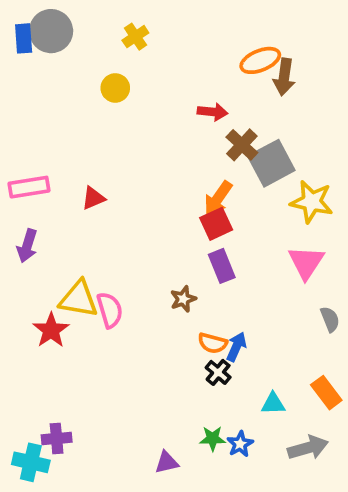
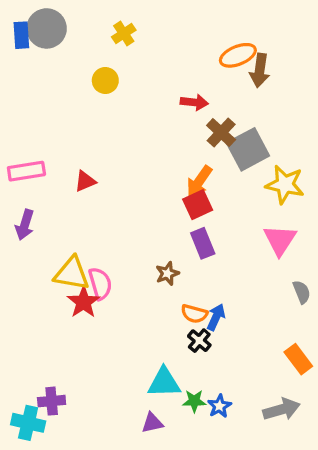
red star: (51, 330) -> (83, 302), moved
cyan triangle: (273, 404) -> (164, 383), moved, size x1.5

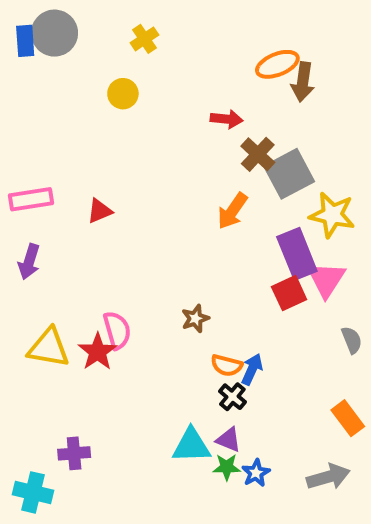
red square: (198, 205) -> (289, 293), moved
purple rectangle: (203, 243) -> (297, 254), moved, size x1.4
yellow triangle: (72, 273) -> (49, 348), moved
purple cross: (52, 401) -> (74, 453), moved
purple triangle: (152, 423) -> (229, 440), moved, turned 35

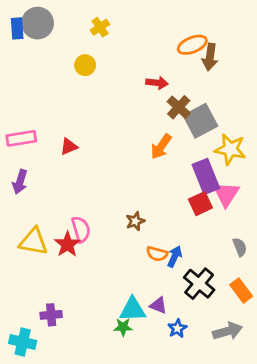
gray semicircle: (352, 340) -> (240, 247), moved
black cross: (232, 397) -> (199, 284), moved, size x1.6
green star: (227, 467) -> (123, 327), moved

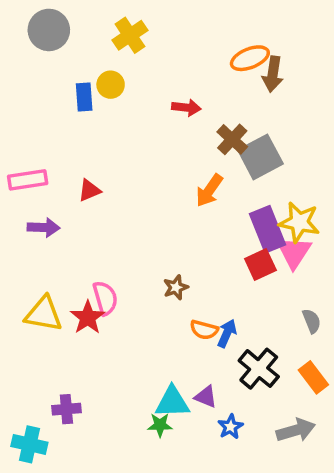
yellow cross: (100, 27) -> (130, 35), size x1.4
blue rectangle: (17, 28) -> (84, 97), moved
red arrow: (157, 83) -> (186, 108), moved
yellow star: (230, 149) -> (299, 222), moved
purple arrow: (20, 182) -> (44, 227), moved, turned -105

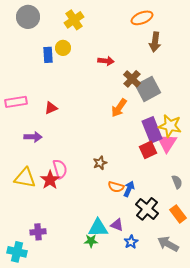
orange ellipse: (250, 58) -> (142, 18), moved
purple arrow: (44, 227) -> (33, 137), moved
gray arrow: (296, 430) -> (168, 244), turned -135

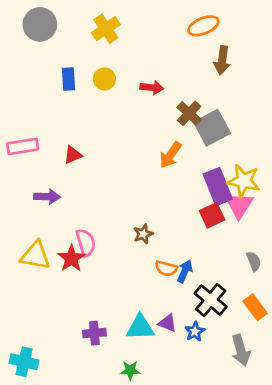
yellow circle: (63, 48) -> (104, 79), moved
purple cross: (38, 232) -> (94, 333), moved
green star: (91, 241) -> (130, 370), moved
blue star: (131, 242) -> (195, 332), moved
gray arrow: (168, 244) -> (241, 350), turned -135

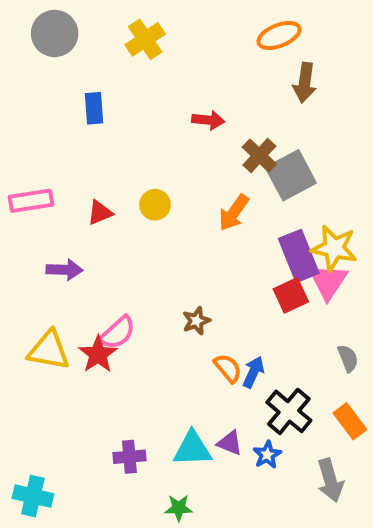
yellow circle: (104, 79) -> (155, 205), moved
pink semicircle: (86, 243) -> (118, 333), turned 64
orange semicircle: (166, 268) -> (228, 368), turned -145

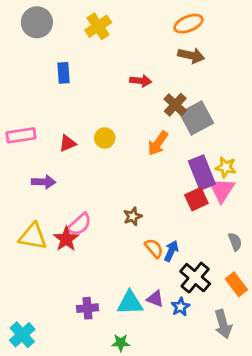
brown arrow: (305, 83) -> (191, 56), moved, turned -85
yellow star: (334, 248) -> (226, 167), size x0.7
cyan cross: (33, 496) -> (22, 335), turned 35

